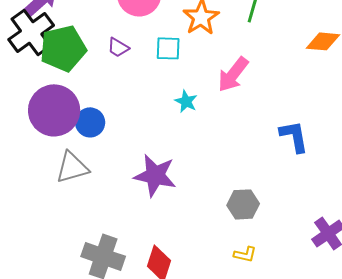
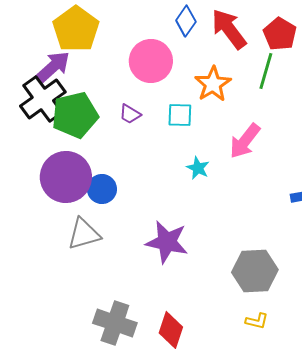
gray hexagon: (243, 204) -> (255, 271), size x1.4

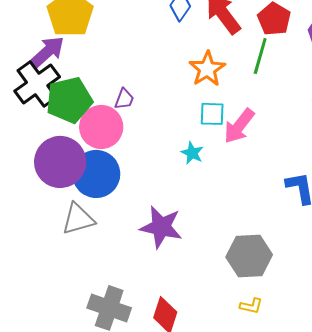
pink circle: (151, 61) -> (101, 127), moved
purple trapezoid: (130, 114) -> (124, 99), turned -100
cyan square: (180, 115) -> (212, 114), moved
blue circle: (102, 189) -> (96, 174), size x1.6

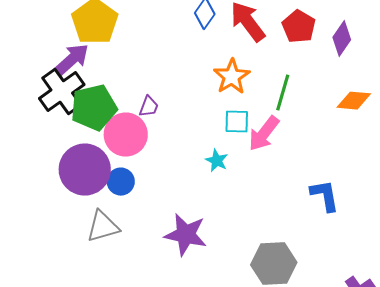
green line: (260, 56) -> (283, 93), moved
blue circle: (96, 174) -> (121, 182), size x0.6

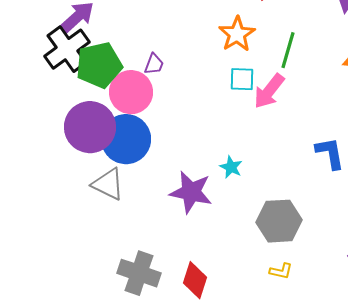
cyan star: (217, 161) -> (231, 167), moved
blue circle: (121, 182) -> (126, 139), size x1.8
gray triangle: (103, 227) -> (108, 184), turned 42

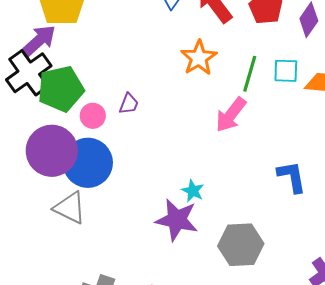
purple trapezoid: (154, 64) -> (129, 104), moved
cyan square: (242, 79) -> (286, 71), moved
pink circle: (131, 92) -> (93, 116), size x0.6
purple star: (191, 192) -> (177, 220), moved

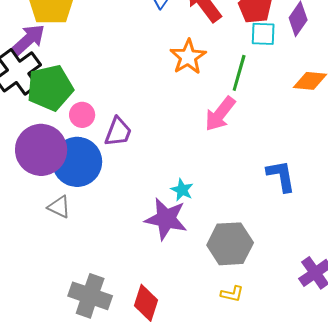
cyan square: (286, 71) -> (263, 34), moved
purple trapezoid: (129, 104) -> (118, 132), moved, size x1.4
gray triangle: (70, 208) -> (59, 207), size x0.7

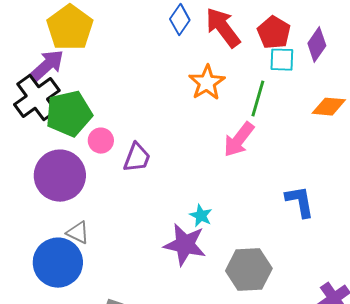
blue circle: (77, 162) -> (58, 263), moved

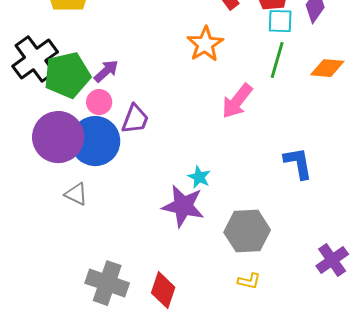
purple arrow: (47, 66) -> (106, 71), moved, size x0.7
green line: (258, 99) -> (277, 60), moved
blue circle: (58, 263) -> (95, 141), moved

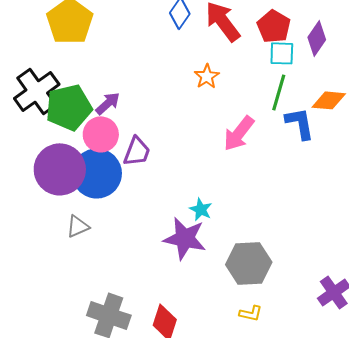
orange star: (205, 44) -> (207, 76), size x0.7
pink circle: (99, 102) -> (101, 134), size x1.4
blue L-shape: (298, 163) -> (300, 123), moved
gray triangle: (76, 194) -> (78, 226), turned -50

